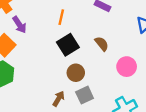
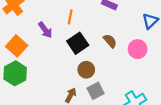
purple arrow: (19, 25) -> (45, 30), moved
pink circle: (127, 67) -> (138, 49), moved

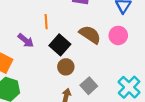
brown semicircle: (110, 41) -> (90, 35), size x1.5
brown circle: (86, 70) -> (66, 67), moved

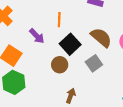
brown circle: (66, 67) -> (60, 65), moved
gray square: (89, 86) -> (94, 63), moved

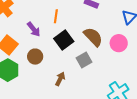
brown circle: (60, 65) -> (35, 57), moved
brown arrow: (71, 96) -> (60, 79), moved

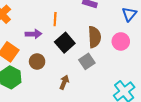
purple arrow: (34, 29) -> (33, 34), turned -49
brown semicircle: (93, 37) -> (94, 37), turned 45

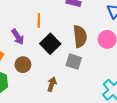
purple arrow: (33, 34) -> (18, 37), turned 63
gray square: (87, 61) -> (74, 62), turned -35

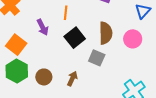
brown circle: (23, 65) -> (44, 77), moved

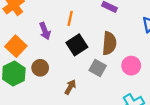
pink circle: (133, 39) -> (131, 66), moved
brown circle: (44, 77) -> (40, 68), moved

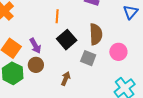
purple arrow: (45, 31) -> (35, 46), moved

